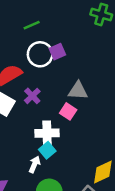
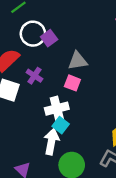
purple square: (57, 52) -> (49, 38), moved
white arrow: (34, 164) -> (51, 142), size x1.5

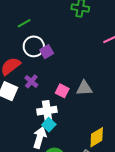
gray triangle: (78, 61) -> (84, 88), moved

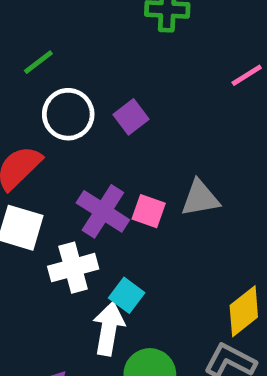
purple square: (47, 52) -> (131, 117), moved
purple cross: (31, 81) -> (103, 211), moved, size x1.5
white cross: (47, 111) -> (73, 268), moved

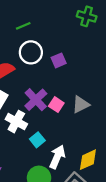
gray triangle: (200, 198) -> (81, 104), turned -30
white cross: (73, 268) -> (16, 122), turned 30
white arrow: (109, 329) -> (57, 157), moved

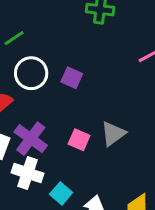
purple square: (59, 60) -> (72, 78), turned -32
purple cross: (36, 100) -> (31, 139), moved

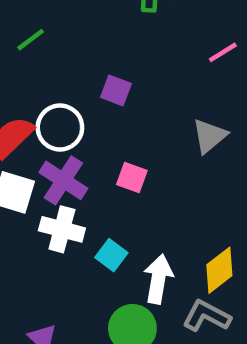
white circle: (31, 73) -> (60, 127), moved
gray triangle: (113, 134) -> (210, 136), moved

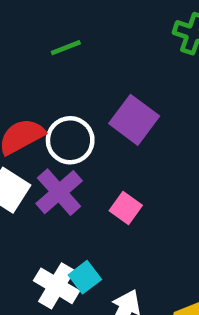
purple square: (116, 90) -> (134, 120), size x1.5
white cross: (62, 229) -> (56, 286), moved

